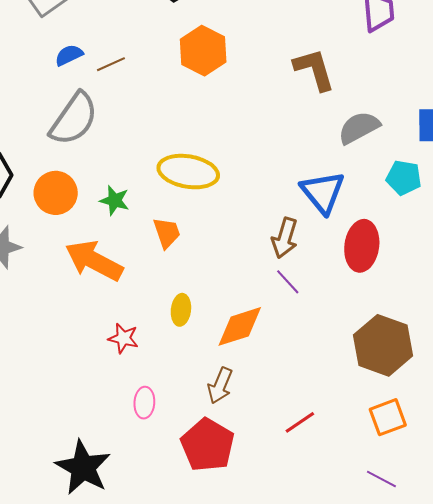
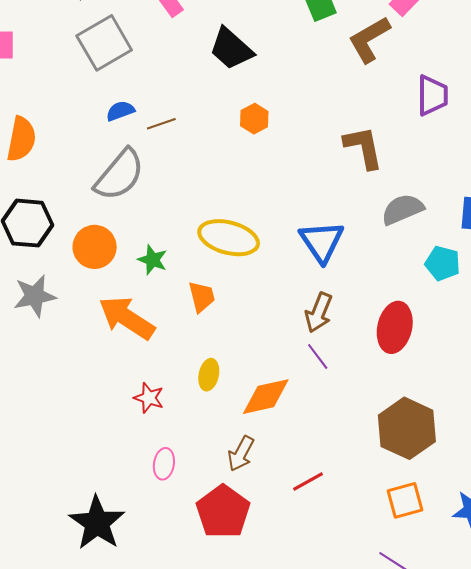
orange hexagon: (203, 51) -> (254, 119), size x0.6
blue triangle: (323, 192) -> (322, 241), moved
red line: (300, 422) -> (308, 482), moved

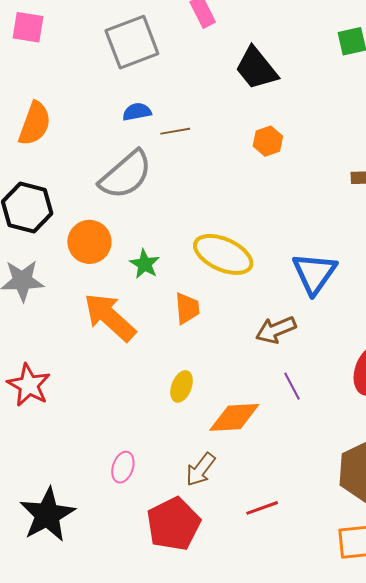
brown arrow: (319, 313) -> (276, 330), moved, turned 36
red star: (149, 398) -> (29, 385), moved, size x1.4

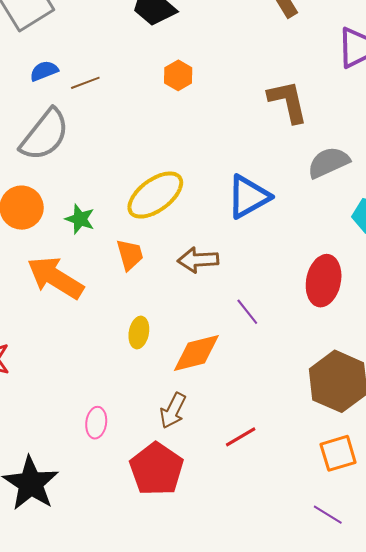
yellow ellipse: (223, 254) -> (155, 195), turned -50
blue triangle: (314, 273) -> (248, 197), turned 36
brown arrow: (276, 330) -> (198, 260), moved, turned 30

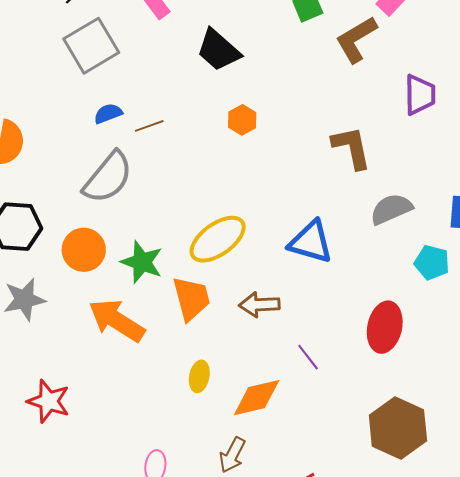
blue triangle: (248, 197) -> (311, 242), turned 45
green star: (80, 219) -> (142, 262), size x1.4
orange trapezoid: (130, 255) -> (191, 298), size x1.4

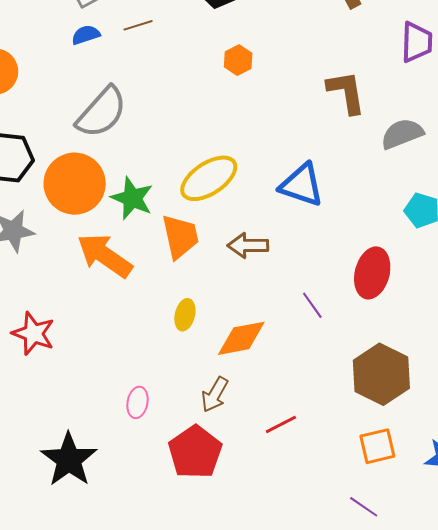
blue semicircle: (108, 113) -> (86, 35), moved
brown line: (149, 126) -> (138, 25), moved
gray semicircle: (391, 209) -> (402, 134), moved
orange circle: (84, 250) -> (75, 184), size x1.4
purple line: (308, 357) -> (312, 305), moved

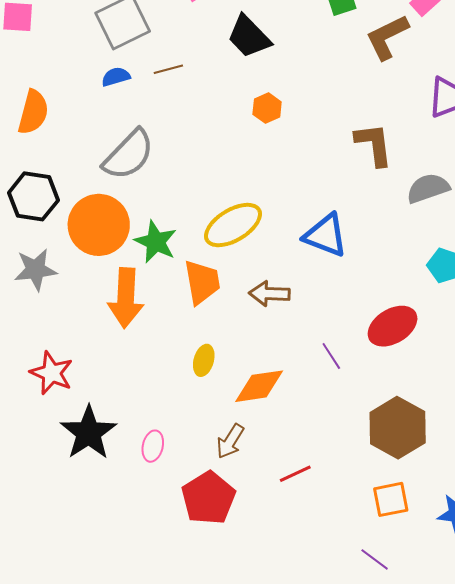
orange arrow: (105, 255) -> (126, 298), turned -124
red ellipse: (372, 273) -> (393, 326), turned 42
black star: (69, 460) -> (89, 433), moved

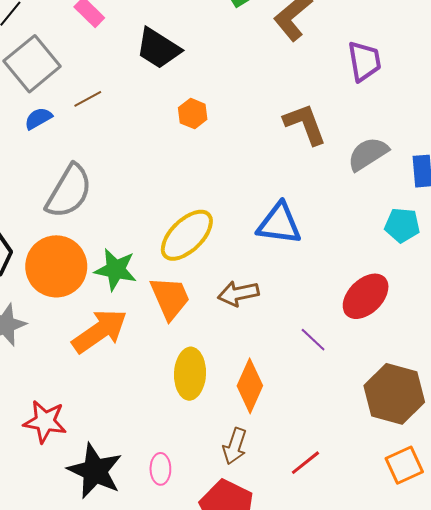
orange arrow: (126, 298) -> (100, 331), turned -114
yellow ellipse: (204, 360) -> (190, 374), size x1.6
orange diamond: (259, 386) -> (250, 386), turned -44

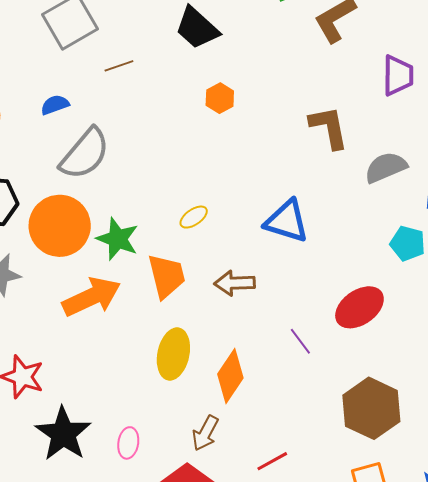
blue semicircle: (38, 118) -> (55, 105), moved
yellow ellipse: (187, 235) -> (194, 217), size x0.5

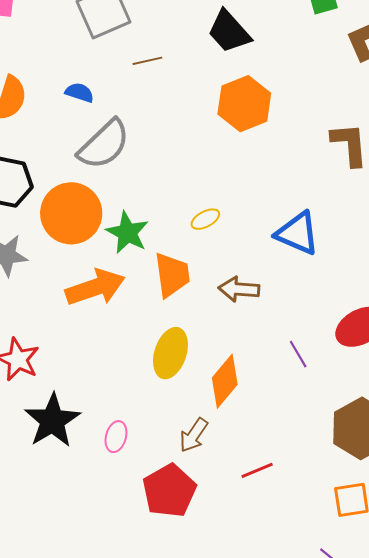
orange hexagon: (220, 98) -> (244, 104), size x1.8
blue semicircle: (55, 105) -> (80, 93), turned 32

